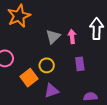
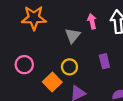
orange star: (19, 16) -> (34, 18), turned 30
pink arrow: (72, 36) -> (92, 21), moved

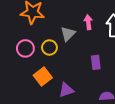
pink circle: (24, 65) -> (25, 48), moved
yellow circle: (69, 67) -> (49, 48), moved

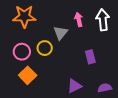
orange square: (43, 76) -> (28, 75), moved
purple triangle: (66, 90) -> (74, 86), moved

